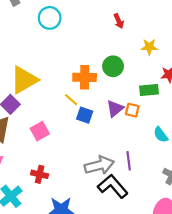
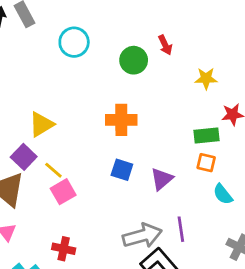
green circle: (113, 66) -> (134, 60), moved
yellow triangle: (24, 80) -> (41, 124), size x0.7
yellow line: (71, 100) -> (53, 170), moved
purple triangle: (115, 108) -> (162, 179), moved
orange square: (132, 110) -> (206, 163), moved

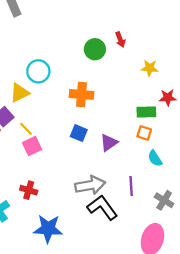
cyan circle: (74, 42) -> (38, 71), moved
purple line: (181, 229) -> (131, 186), moved

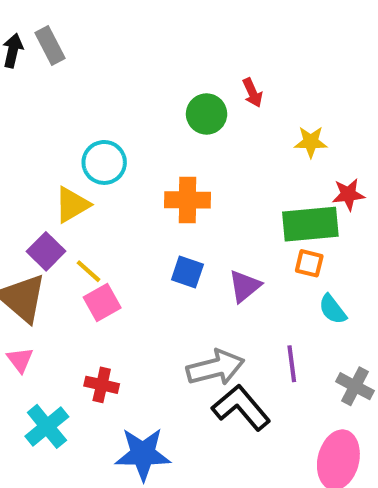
green rectangle: (146, 112) -> (310, 224), size x1.5

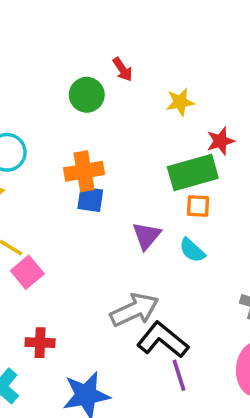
blue square: (187, 272) -> (90, 199), moved
cyan semicircle: (333, 309) -> (192, 250), moved
purple line: (292, 364) -> (179, 375), moved

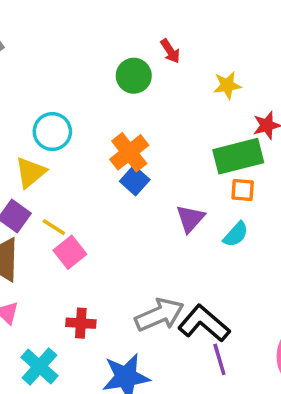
orange cross: (84, 171) -> (129, 152), turned -30
blue square: (90, 199) -> (135, 181), turned 32
cyan semicircle: (192, 250) -> (236, 234), turned -92
gray arrow: (134, 310) -> (159, 315), moved

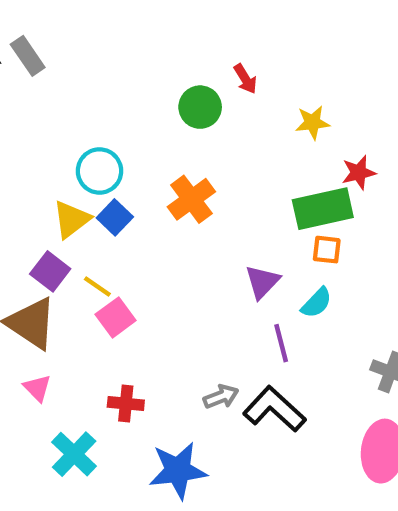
blue square: (135, 181) -> (115, 217), moved
gray arrow: (159, 315) -> (221, 397), size x0.6
purple line: (219, 359) -> (281, 343), moved

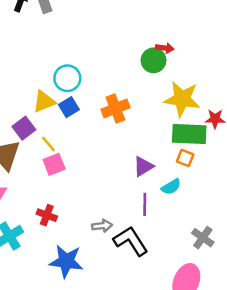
red arrow: (245, 79) -> (165, 48), turned -66
green circle: (200, 107) -> (154, 60), moved
yellow star: (313, 123) -> (182, 99), moved, size x1.8

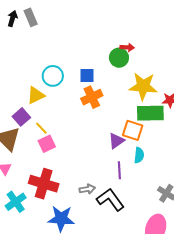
blue square: (69, 107) -> (87, 75), moved, turned 35
orange square: (185, 158) -> (133, 130), moved, size x1.5
cyan semicircle: (171, 187) -> (139, 155), turned -49
red cross: (47, 215) -> (44, 184), size x1.8

